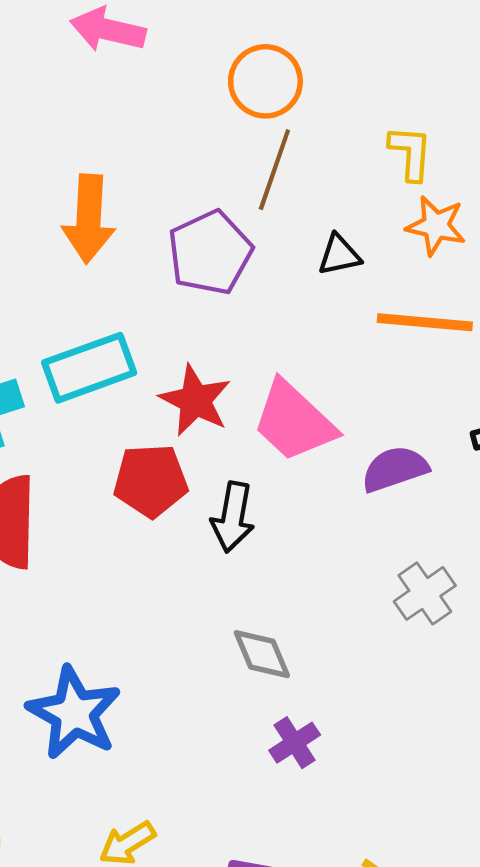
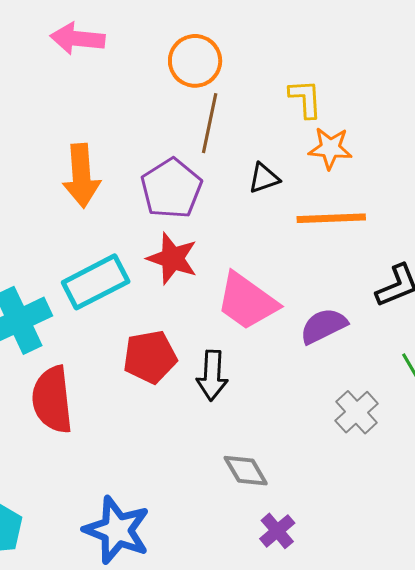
red star: (195, 400) -> (172, 259), moved

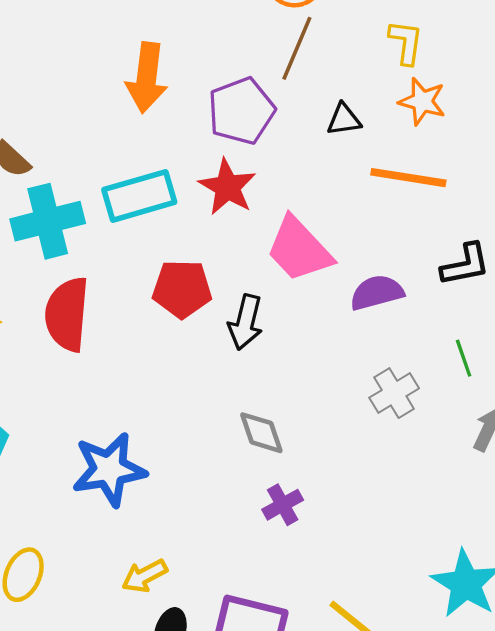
blue star: (117, 530) -> (109, 469), turned 30

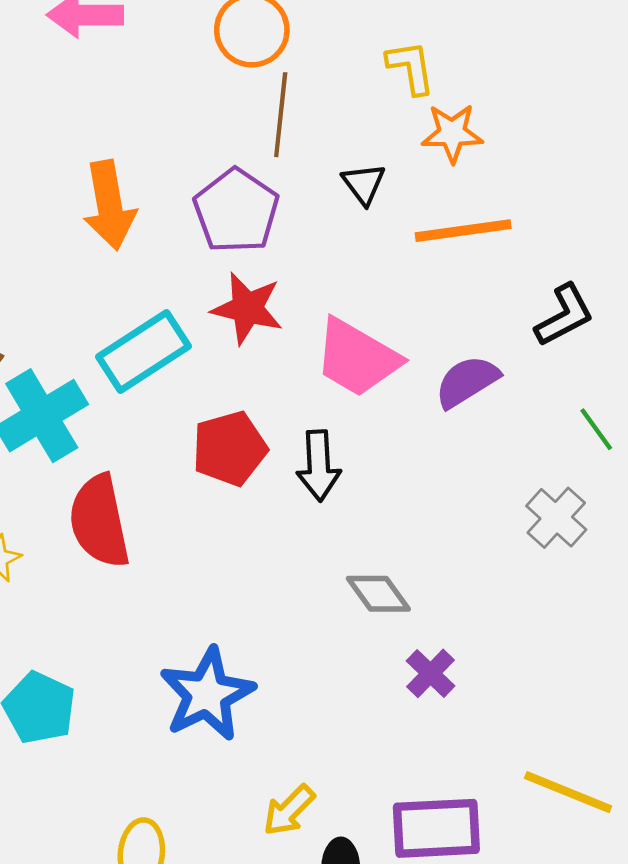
black triangle: (344, 120) -> (364, 184), turned -42
gray cross: (394, 393) -> (556, 518), moved

